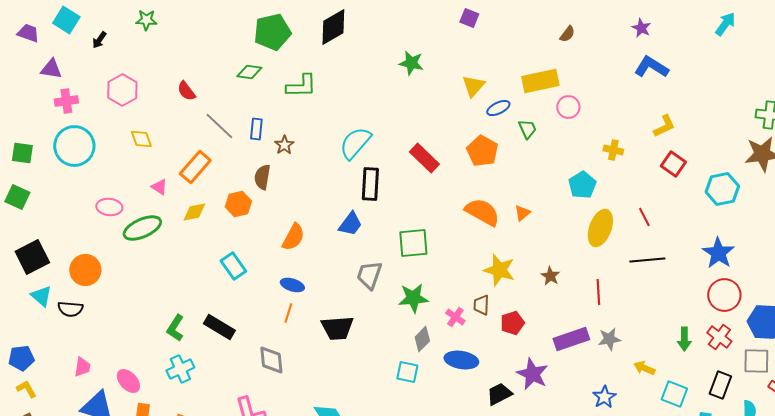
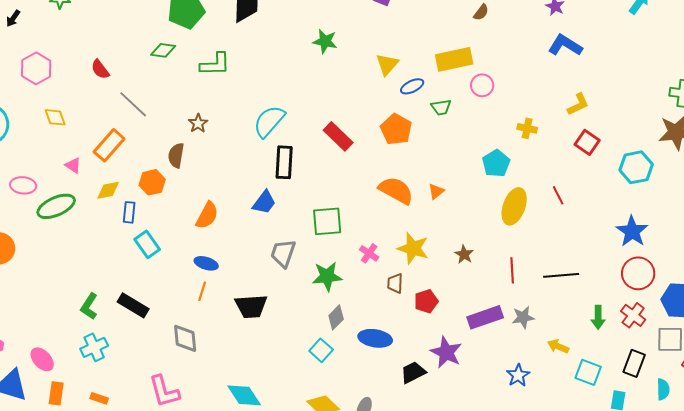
blue rectangle: (256, 129) -> (129, 212), moved
green trapezoid: (527, 129) -> (441, 107), turned 105
black line: (647, 260) -> (561, 275), moved
pink cross: (455, 317) -> (369, 253), moved
cyan square: (407, 372) -> (321, 350), turned 30

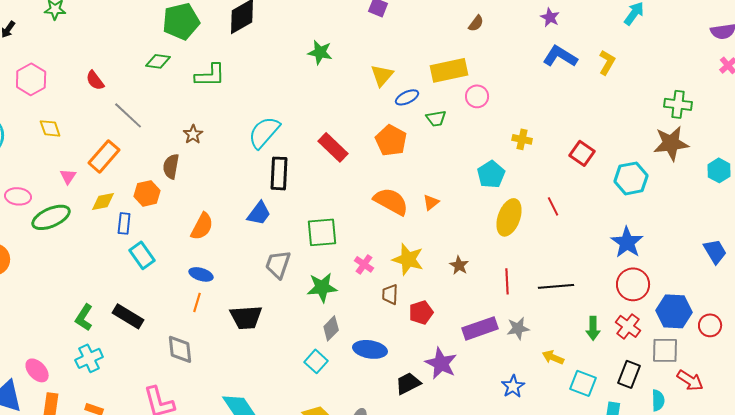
yellow L-shape: (578, 104) -> (607, 62), moved, turned -35
pink triangle: (73, 165) -> (68, 176), turned 30

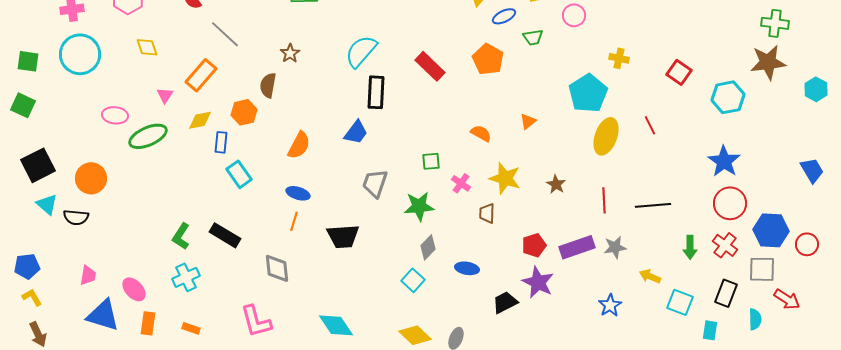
cyan pentagon: (491, 174) -> (588, 93), size x1.4
orange semicircle: (391, 201) -> (481, 133), moved, size x0.6
green square: (322, 232) -> (431, 161), moved, size x0.6
red pentagon: (421, 312) -> (534, 245), moved
blue ellipse: (370, 349) -> (467, 268), size x0.7

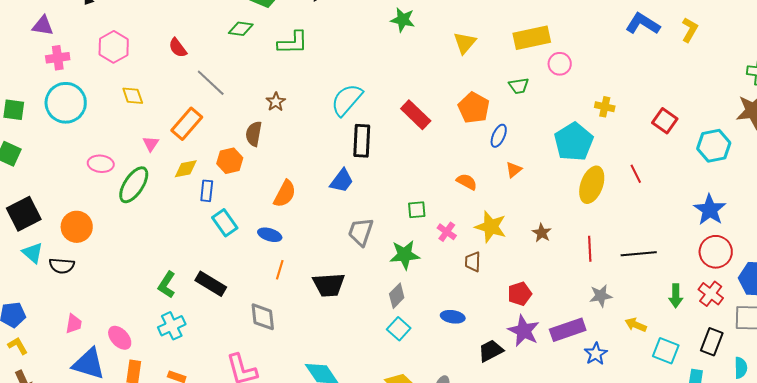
blue ellipse: (504, 16) -> (499, 136), moved, turned -40
green ellipse: (148, 136) -> (134, 185), turned -33
blue ellipse: (298, 193) -> (270, 235), moved
gray diamond: (428, 247) -> (397, 296), moved
purple rectangle: (577, 247) -> (568, 330), moved

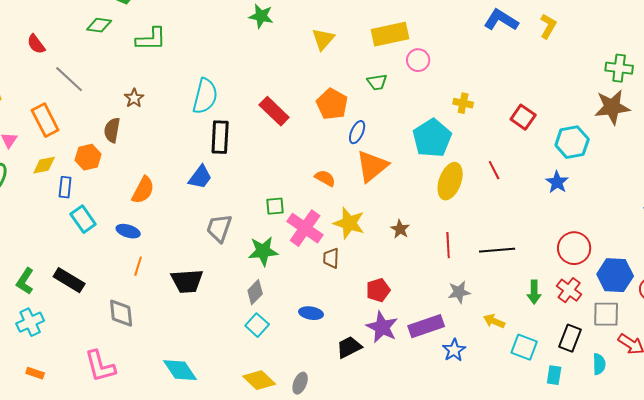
cyan semicircle: (347, 100) -> (205, 96), turned 153
orange rectangle: (187, 124) -> (45, 120), turned -68
orange triangle: (514, 170) -> (372, 166), size x2.0
blue star: (710, 210) -> (557, 182), moved, size x0.7
pink cross: (447, 232) -> (305, 228), size x1.8

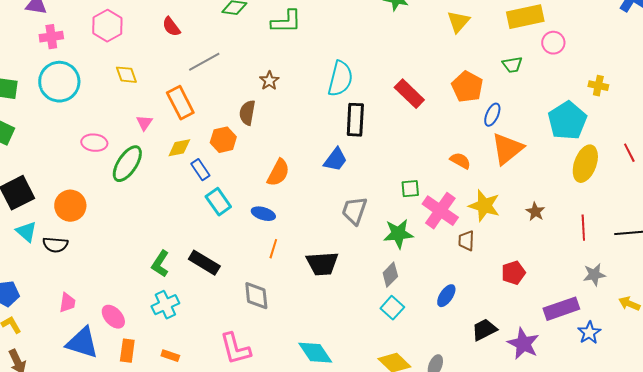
gray line: (69, 79) -> (204, 62), turned -72
blue rectangle: (65, 187) -> (200, 170), turned -40
blue ellipse: (311, 313) -> (446, 296), turned -65
purple star: (382, 327) -> (523, 344), moved

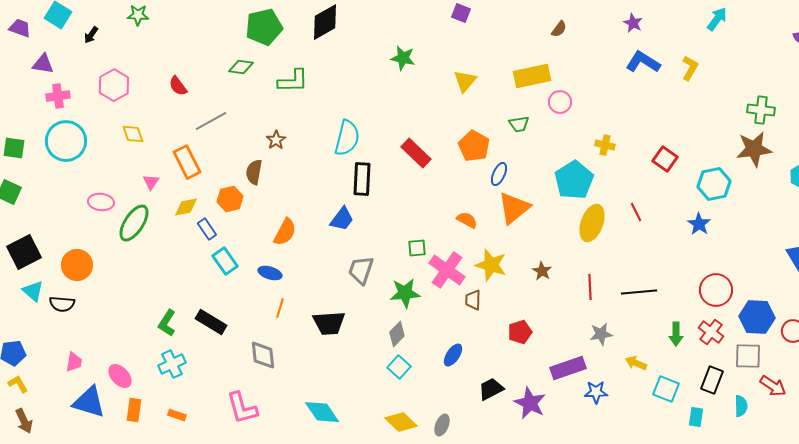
blue star: (589, 333) -> (596, 392), turned 30

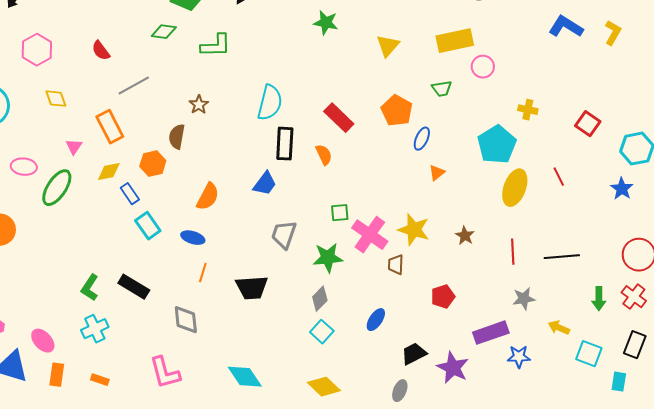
orange triangle: (514, 208) -> (437, 173), size x0.5
orange semicircle: (467, 220) -> (324, 155), moved, turned 35
gray ellipse: (442, 425) -> (400, 391), moved

